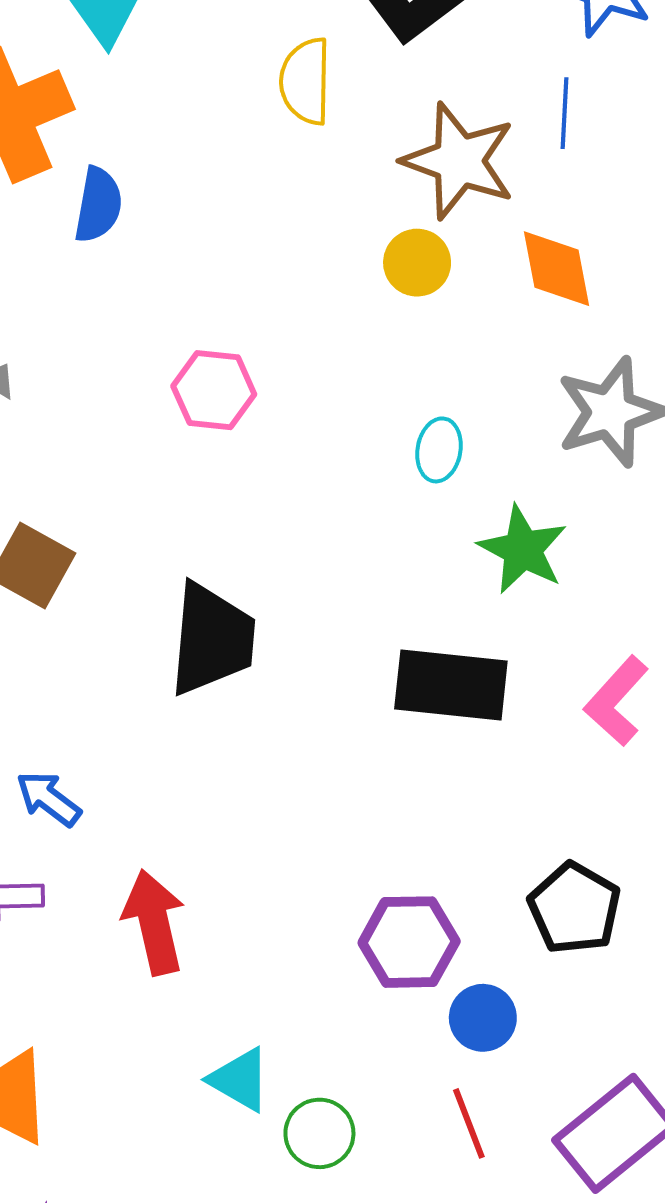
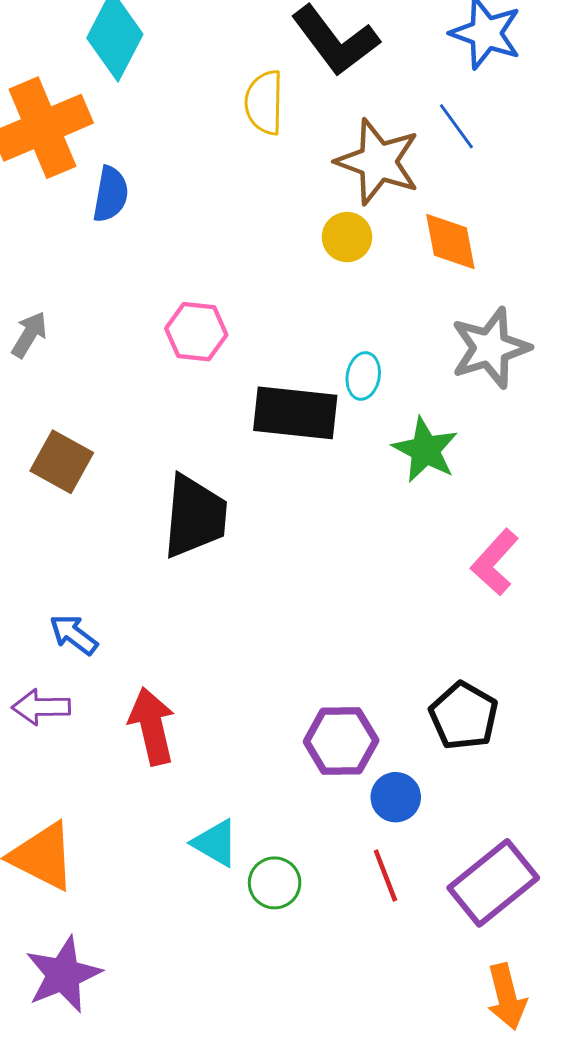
blue line: (565, 113) -> (456, 126), turned -39
black rectangle: (451, 685) -> (295, 413), moved

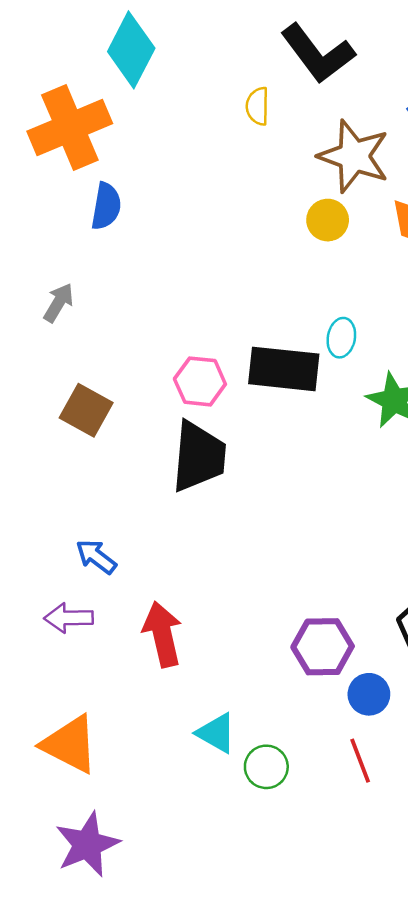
yellow semicircle: (264, 103) -> (258, 106), size x0.7
blue semicircle: (111, 194) -> (106, 206), moved
pink hexagon: (196, 332) -> (200, 381), moved

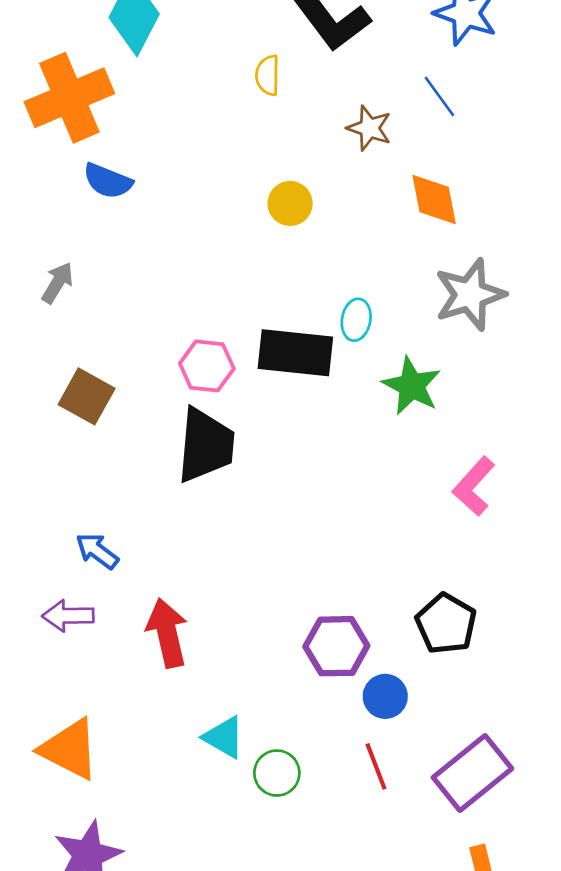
brown star: (354, 156) -> (369, 128), size x0.6
blue semicircle: (106, 206) -> (108, 181), turned 102
yellow circle: (328, 220) -> (290, 203), moved

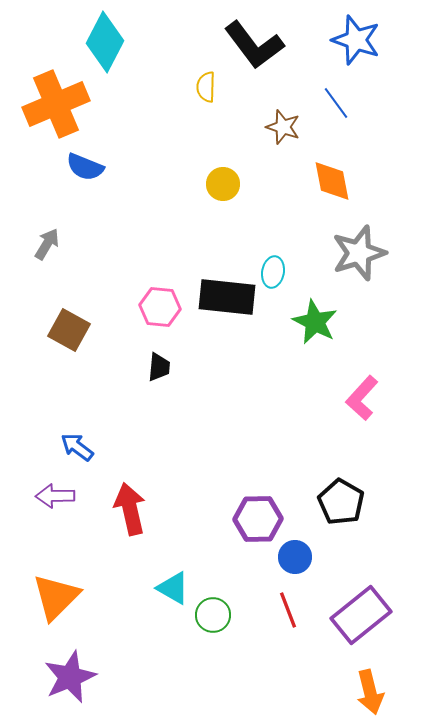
black trapezoid: (206, 445) -> (159, 367), size x0.5
orange triangle: (69, 749) -> (56, 597), turned 48

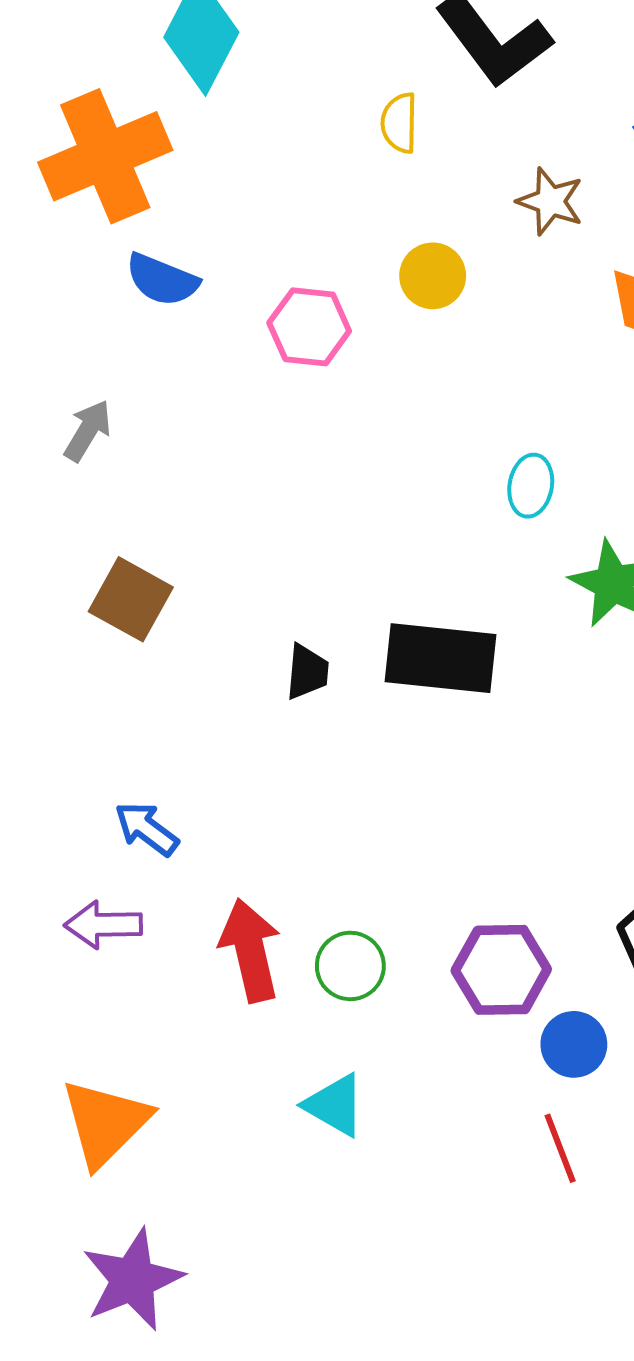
yellow circle: (223, 184) -> (433, 276), moved
black rectangle: (227, 297) -> (441, 658), moved
pink hexagon: (160, 307) -> (309, 327), moved
green circle: (213, 615) -> (350, 966), moved

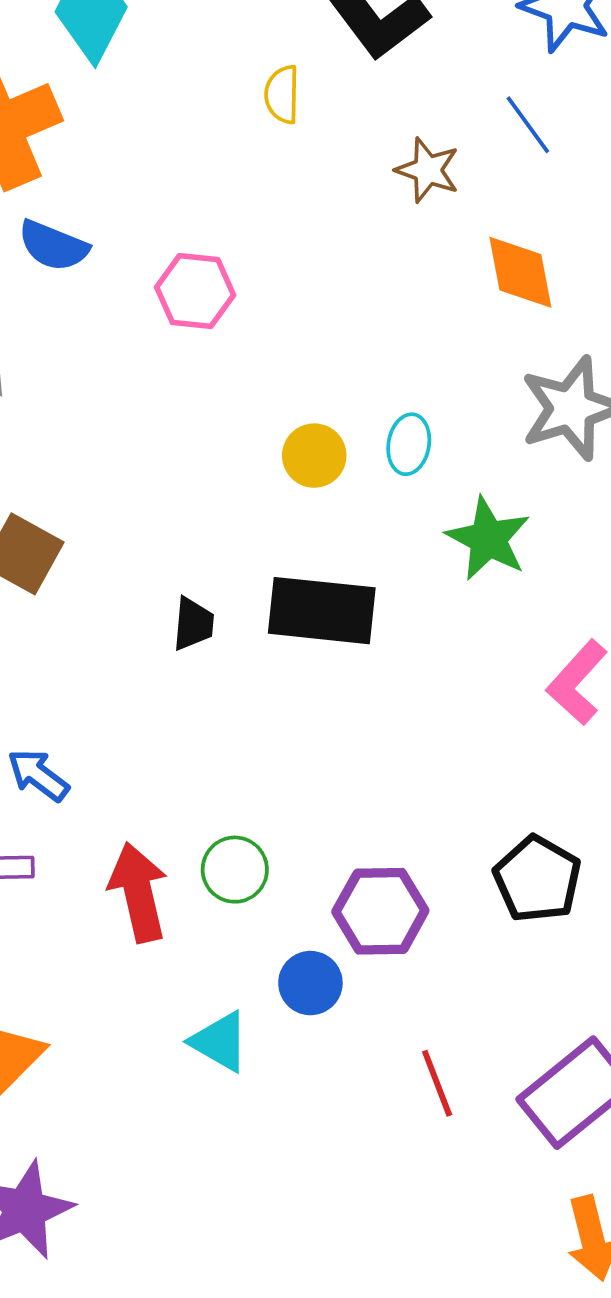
yellow circle: (433, 276) -> (314, 456), moved
green circle: (350, 966) -> (235, 870), moved
blue circle: (574, 1044) -> (310, 983), moved

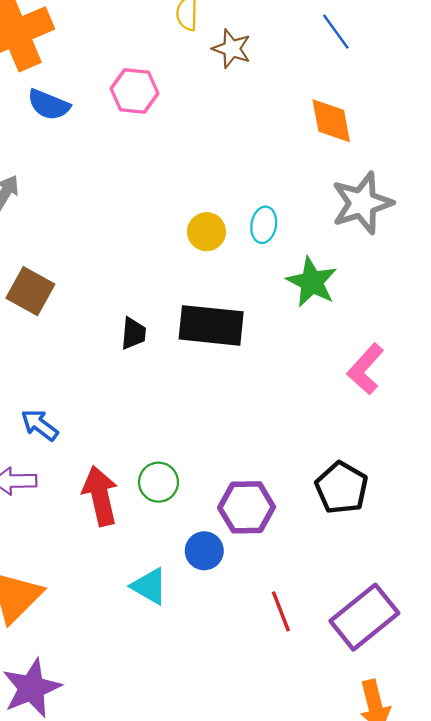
brown star: (428, 170) -> (232, 49), moved
pink hexagon: (195, 291) -> (134, 91), moved

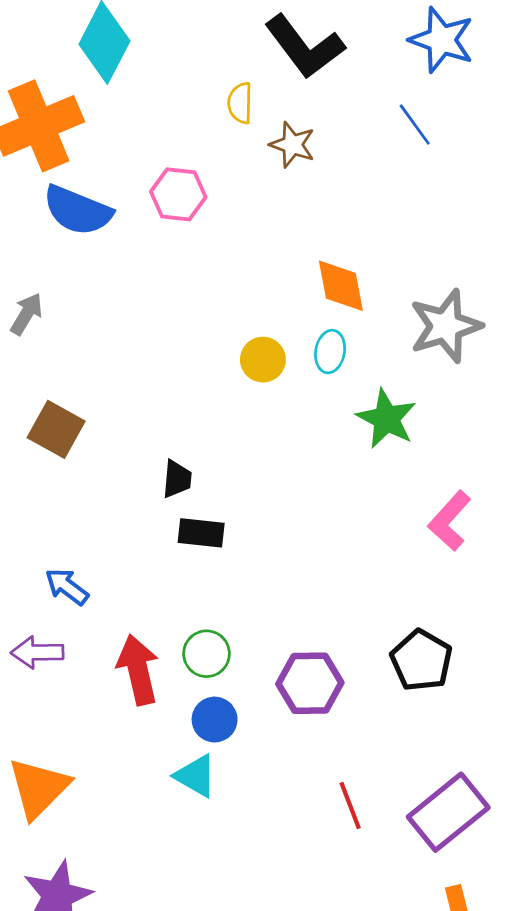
blue semicircle: (49, 105) -> (78, 210), size x1.4
orange diamond: (331, 121) -> (341, 286), moved
black rectangle: (211, 325) -> (201, 533), moved, size x0.6
blue circle: (204, 551) -> (215, 720), moved

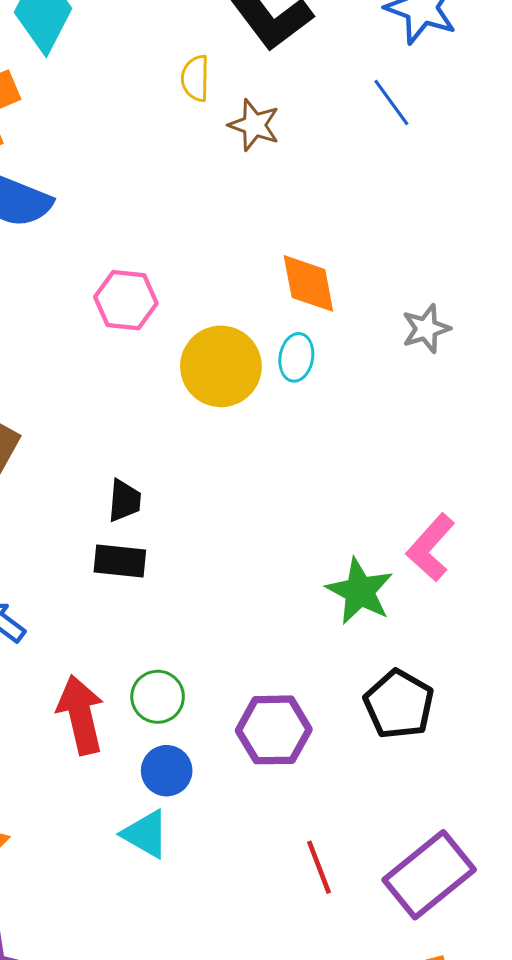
pink hexagon: (178, 194) -> (126, 300), moved
gray star: (446, 326) -> (426, 329), size x0.6
yellow circle: (263, 360) -> (221, 366), size x1.6
green star: (386, 419) -> (360, 591), moved
black rectangle: (201, 533) -> (120, 561), moved

